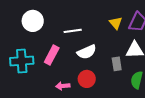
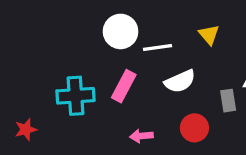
white circle: (33, 21) -> (121, 31), moved
yellow triangle: (116, 23) -> (209, 35), moved
red circle: (87, 79) -> (194, 128), moved

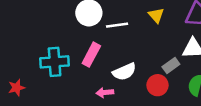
white semicircle: (180, 81) -> (124, 72), moved
gray rectangle: (228, 101) -> (171, 66), turned 63
red circle: (194, 128) -> (157, 85), moved

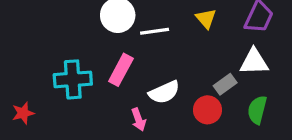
pink arrow: (105, 93) -> (139, 119), turned -105

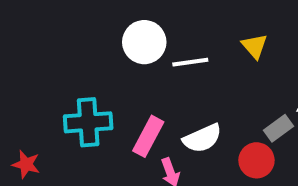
pink rectangle: (121, 70) -> (148, 136), moved
red star: (23, 113) -> (26, 164), turned 30

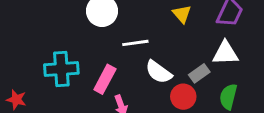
white line: (190, 62) -> (135, 43), moved
white semicircle: (202, 138) -> (159, 72), moved, turned 60

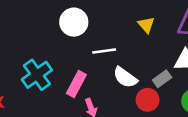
cyan cross: (61, 69) -> (37, 75), turned -32

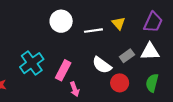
white line: (104, 51) -> (93, 31), moved
gray rectangle: (162, 79) -> (127, 56), moved

